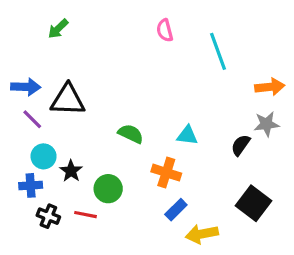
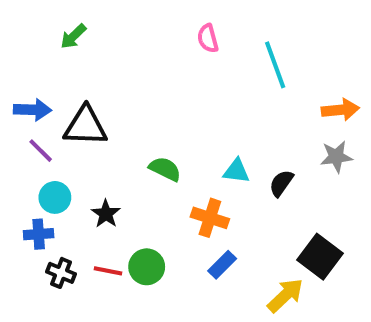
black semicircle: (241, 145) -> (281, 183), moved
black star: (71, 171) -> (106, 214), moved
green circle: (108, 189) -> (147, 267), moved
yellow arrow: (202, 234) -> (285, 295), moved, turned 148

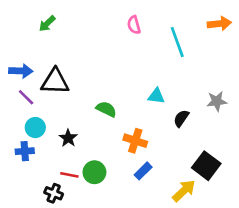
orange arrow: (340, 110) -> (219, 24), moved
cyan triangle: (236, 171) -> (156, 96), moved
black cross: (61, 273) -> (54, 193), moved

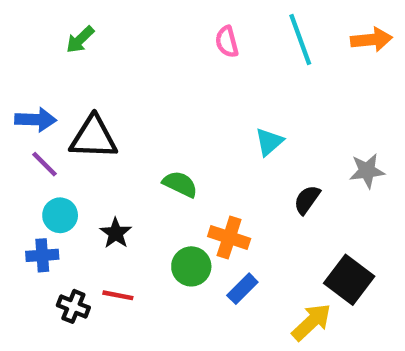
cyan line: (177, 42) -> (300, 40), moved
cyan triangle: (156, 96) -> (269, 142), moved, turned -48
green circle: (94, 172) -> (191, 266), moved
black cross: (54, 193) -> (73, 306), moved

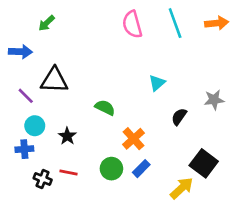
pink semicircle: (227, 42) -> (132, 24), size x1.5
blue arrow: (36, 120) -> (20, 52), moved
orange cross: (229, 238) -> (134, 139), turned 30
green circle: (191, 266) -> (111, 169), moved

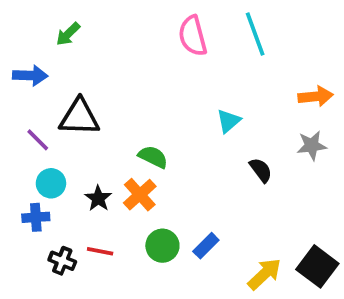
orange arrow: (217, 23) -> (316, 96), moved
black semicircle: (179, 117) -> (261, 170), turned 108
orange cross: (134, 139) -> (140, 195), moved
black square: (204, 163) -> (317, 266), moved

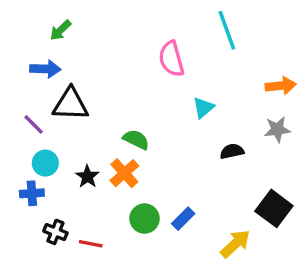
pink semicircle: (193, 36) -> (171, 59), moved
blue arrow: (30, 76) -> (45, 69), moved
black semicircle: (261, 170) -> (232, 151), turned -65
red line: (100, 251) -> (91, 244), moved
black square: (317, 266) -> (274, 208), moved

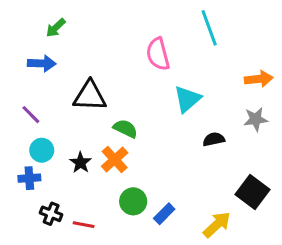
black triangle: (71, 104) -> (90, 96), moved
cyan triangle: (203, 108) -> (187, 99), size x1.4
blue rectangle: (183, 219) -> (164, 214), moved

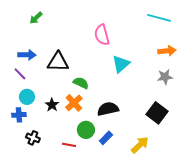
cyan line: (209, 28) -> (159, 18), moved, turned -55
blue arrow: (42, 63) -> (27, 55), moved
black semicircle: (214, 139) -> (108, 109), moved, size x1.5
black square: (253, 192) -> (157, 113), moved
red line: (84, 225) -> (69, 145), moved

